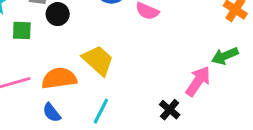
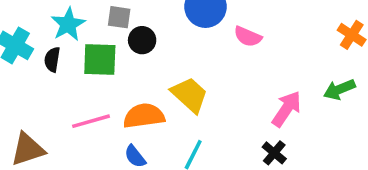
green square: (22, 30) -> (100, 60), size x1.5
pink arrow: (198, 81) -> (287, 109), moved

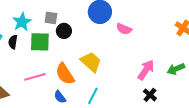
green arrow: (339, 89) -> (176, 69), moved
orange semicircle: (144, 116) -> (65, 74), turned -115
black cross: (274, 153) -> (150, 95), moved

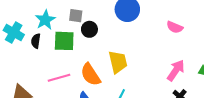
pink semicircle: (124, 29) -> (175, 27), moved
yellow trapezoid: (91, 62) -> (118, 62), turned 35

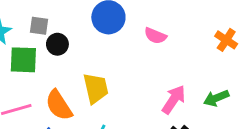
pink semicircle: (175, 27) -> (155, 36), moved

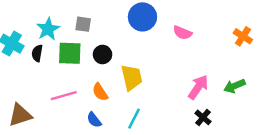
black circle: (57, 44) -> (103, 54), moved
orange semicircle: (59, 105) -> (100, 92), size x0.7

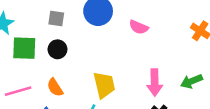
gray square: (83, 24) -> (56, 19), moved
yellow trapezoid: (132, 77) -> (104, 85), moved
pink arrow: (198, 87) -> (155, 83), turned 145

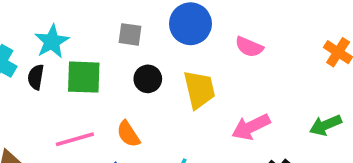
black circle: (57, 49) -> (148, 79), moved
pink arrow: (155, 83) -> (251, 127), moved, turned 65
yellow trapezoid: (104, 85) -> (199, 90), moved

